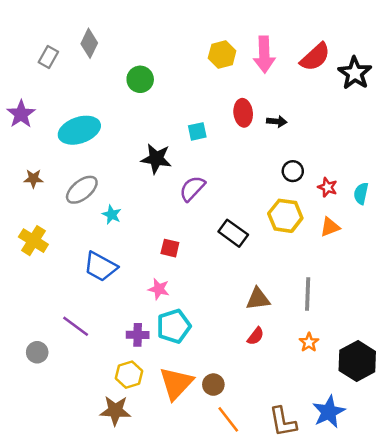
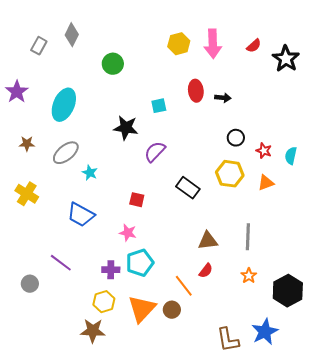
red semicircle: (315, 57) -> (254, 46), size x0.6
cyan ellipse: (79, 130) -> (64, 105), turned -48
orange line: (228, 419) -> (184, 286), moved

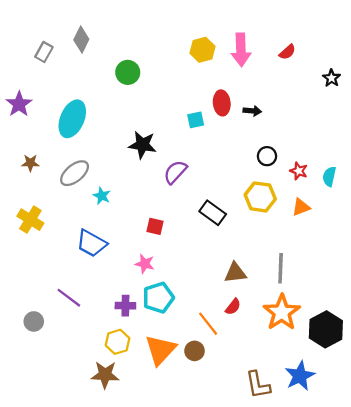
black star: (286, 59) -> (332, 78), moved, size x0.6
cyan square: (159, 106) -> (196, 120), moved
orange star: (249, 276) -> (282, 312), size x2.0

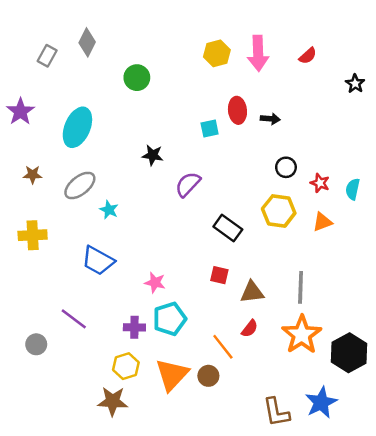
black star: (142, 145) -> (153, 155), size x0.7
yellow cross: (30, 220) -> (33, 235), turned -35
red square: (155, 226) -> (219, 275), moved

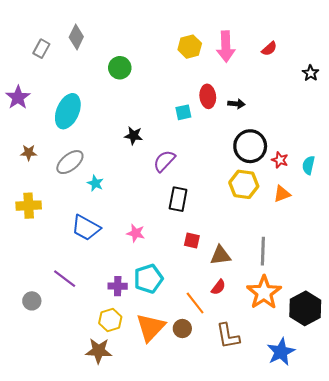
black circle: (286, 167) -> (250, 146), size x1.8
black rectangle: (228, 228) -> (178, 199), moved, turned 65
pink star: (155, 282) -> (136, 233), moved
brown L-shape: (276, 412) -> (228, 336), moved

